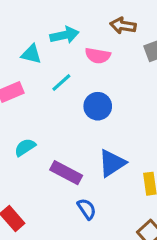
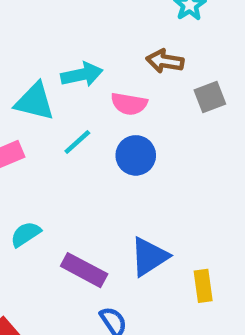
cyan triangle: (31, 54) -> (35, 102), size x1.4
blue circle: (98, 106) -> (136, 155), moved

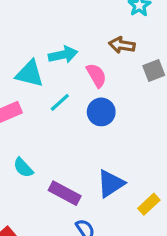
pink semicircle: (129, 104) -> (96, 75), turned -130
cyan semicircle: (26, 234) -> (23, 168), turned -100
yellow rectangle: (203, 286) -> (149, 204), turned 55

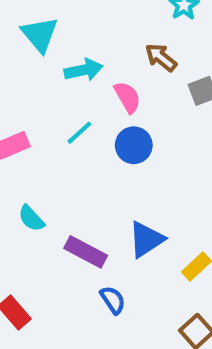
brown arrow: (122, 45) -> (161, 57), turned 30
cyan triangle: (30, 74) -> (40, 34), moved, turned 36

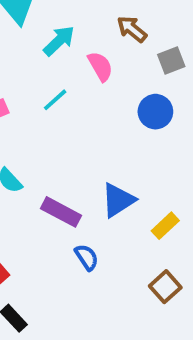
cyan arrow: (84, 70) -> (59, 41), turned -32
blue circle: (134, 145) -> (155, 112), moved

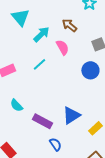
brown arrow: (132, 29) -> (69, 25), moved

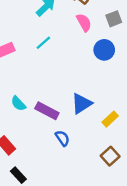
pink semicircle: (62, 47) -> (84, 22), moved
cyan semicircle: (16, 105) -> (18, 104), moved

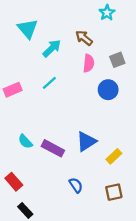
pink semicircle: (84, 22) -> (89, 63), turned 36
blue semicircle: (62, 138) -> (76, 185), moved
brown square: (110, 156) -> (114, 192), turned 30

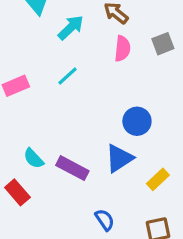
blue circle: (108, 90) -> (137, 121), moved
red rectangle: (14, 182) -> (17, 192), moved

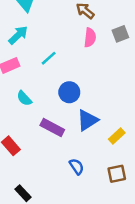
cyan arrow: (71, 28) -> (18, 35), moved
blue circle: (137, 121) -> (69, 92), moved
cyan semicircle: (34, 158) -> (24, 98), moved

